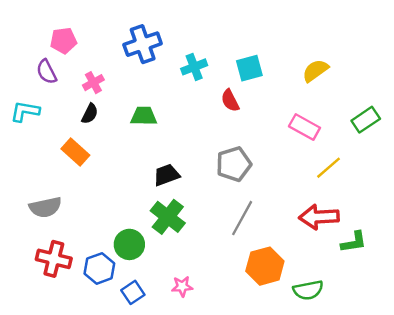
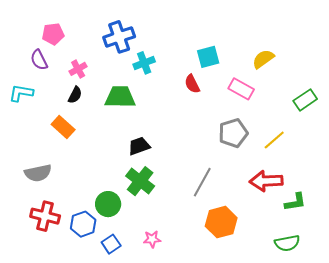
cyan cross: (194, 67) -> (144, 63), moved
green trapezoid: (144, 116) -> (120, 97), size x1.4
pink rectangle: (305, 127) -> (241, 89), moved
gray pentagon: (234, 164) -> (233, 133), moved
green semicircle: (308, 290) -> (287, 243), moved

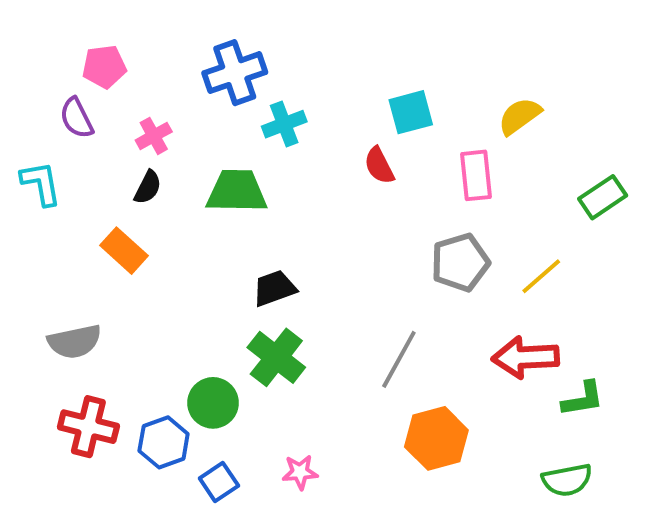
pink rectangle: (241, 89) -> (476, 175), turned 55
cyan L-shape: (21, 93) -> (41, 183), turned 70

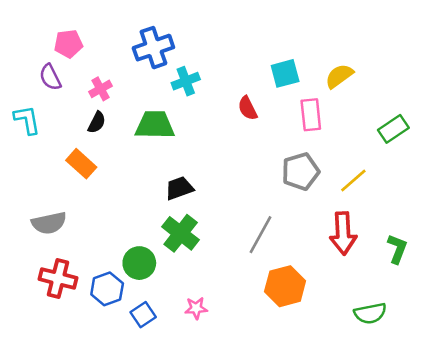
cyan square: (411, 112) -> (285, 73), moved
red arrow: (525, 357) -> (343, 233), turned -90
green L-shape: (583, 399) -> (397, 249), moved, turned -60

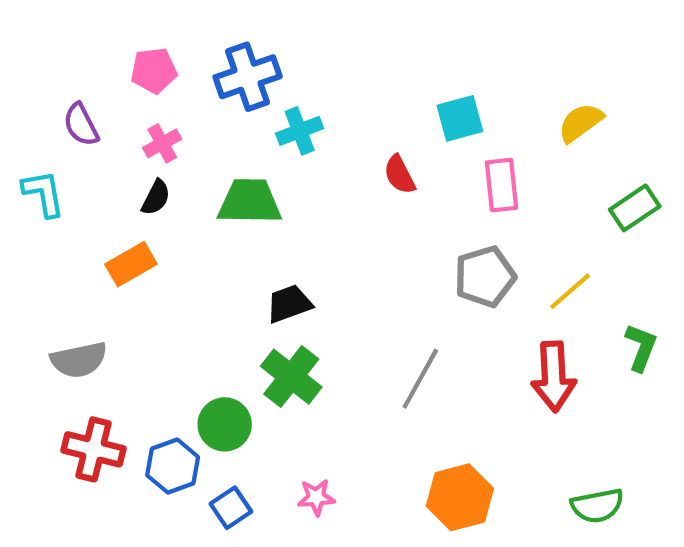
pink pentagon: (68, 44) -> (154, 71), moved
yellow semicircle: (339, 76) -> (581, 123), moved
orange rectangle: (81, 164) -> (131, 264), turned -72
green L-shape: (397, 249) -> (641, 347), moved
orange hexagon: (285, 286) -> (460, 497), moved

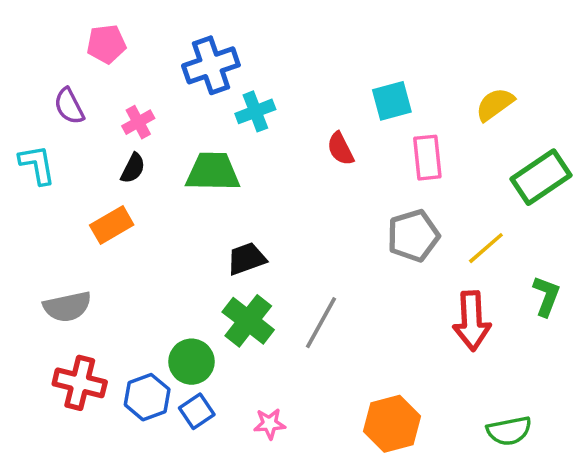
pink pentagon: (154, 71) -> (106, 44), moved
green rectangle: (635, 208) -> (541, 177), size x1.4
gray line: (420, 379) -> (321, 323), moved
blue square: (231, 508) -> (197, 411), moved

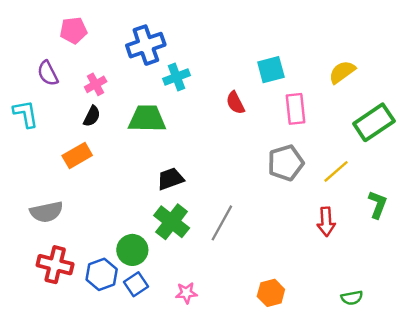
red arrow: (472, 321) -> (326, 222), size x0.7
orange hexagon: (392, 424) -> (271, 293), size x0.7
green semicircle: (509, 431) -> (352, 298), size x0.7

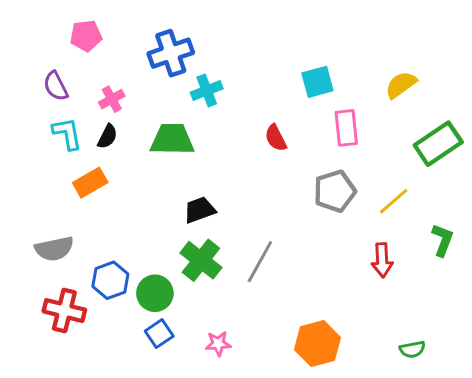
red semicircle: (235, 103) -> (276, 138), moved
cyan L-shape: (26, 114) -> (67, 134), moved
blue hexagon: (102, 274) -> (110, 280), moved
orange hexagon: (271, 293) -> (317, 344), size x1.4

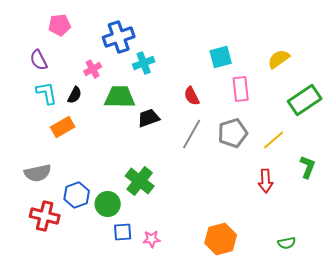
pink cross: (112, 99) -> (93, 69), moved
black trapezoid: (200, 210) -> (149, 118), moved
gray line: (260, 262) -> (192, 134), moved
blue square: (159, 334) -> (123, 232), moved, turned 30

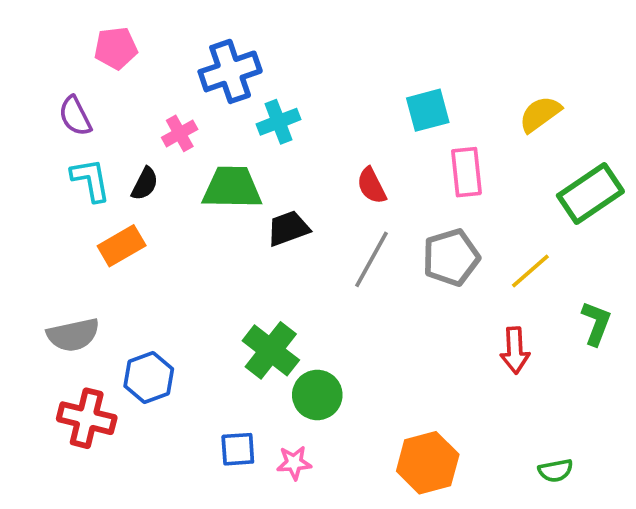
green circle: (108, 204) -> (317, 395), moved

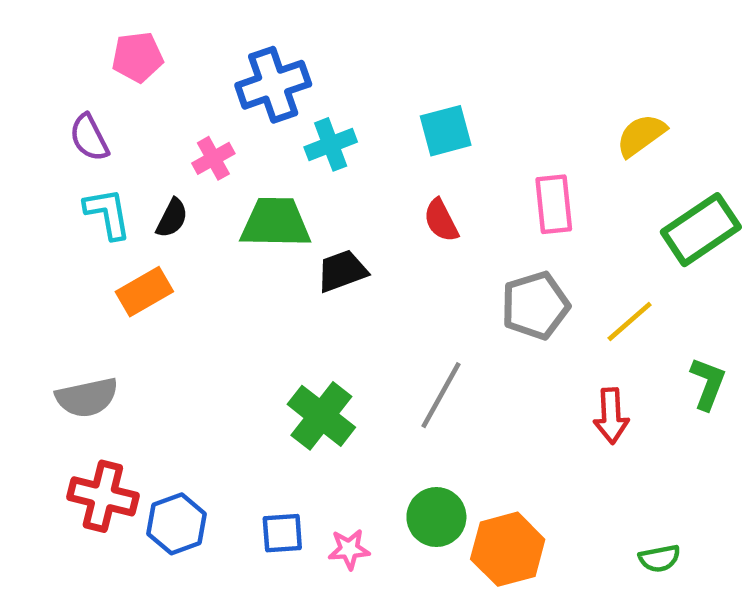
cyan square: (428, 110) -> (446, 131), moved
gray line: (372, 259) -> (441, 395), moved
blue hexagon: (149, 378) -> (177, 524), moved
green circle: (317, 395) -> (436, 517), moved

